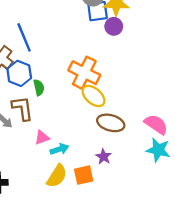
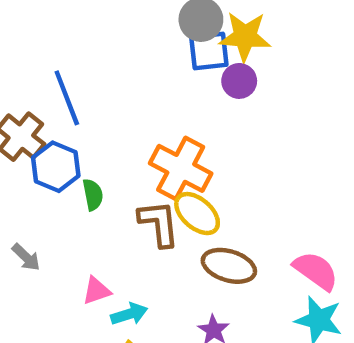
brown L-shape: (22, 108) -> (159, 223), moved

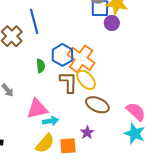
blue hexagon: (56, 167) -> (62, 55), moved
pink triangle: (96, 291) -> (37, 109), size x1.6

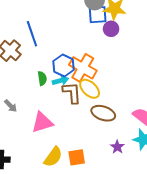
cyan arrow: (50, 121) -> (60, 81), moved
purple star: (87, 133) -> (117, 147), moved

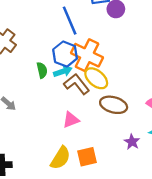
blue line: (32, 34) -> (70, 21), moved
brown L-shape: (72, 93) -> (77, 84), turned -30
pink triangle: (42, 122) -> (71, 120), moved, size x0.7

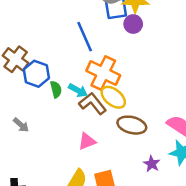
blue hexagon: (65, 54) -> (36, 74), moved
cyan arrow: (63, 71) -> (78, 90), turned 48

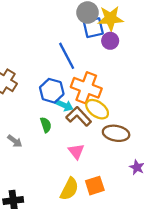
blue hexagon: (36, 74) -> (52, 91), moved
green semicircle: (56, 89) -> (46, 125), moved
pink triangle: (87, 141) -> (76, 151), turned -42

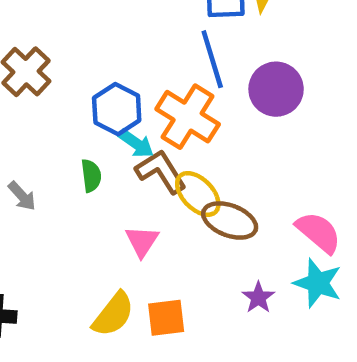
purple circle: (110, 41) -> (276, 89), moved, size x1.5
blue line: (67, 56) -> (212, 59), moved
yellow ellipse: (97, 109) -> (198, 194), moved

